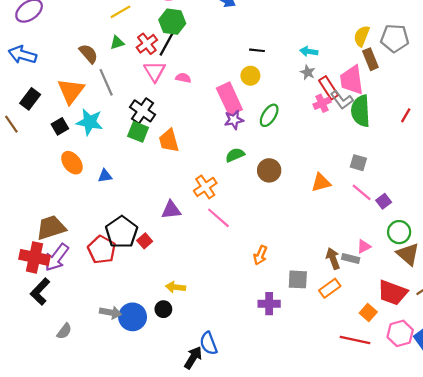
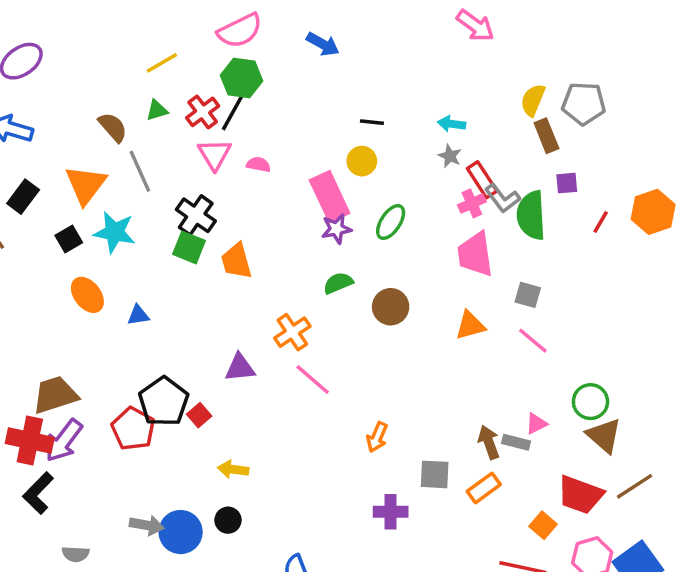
pink trapezoid: (352, 80) -> (475, 254), moved
purple square: (384, 201) -> (567, 183), moved, turned 32
yellow arrow: (176, 287) -> (233, 469), moved
gray semicircle: (64, 331) -> (76, 554), turned 56

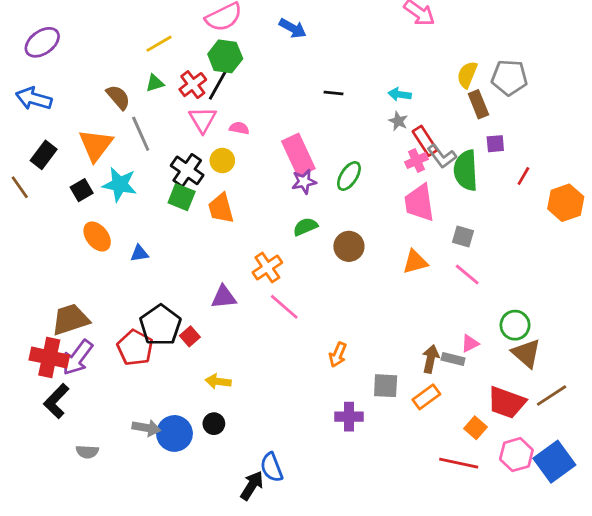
yellow circle: (362, 161) -> (222, 161), moved
orange hexagon: (653, 212) -> (566, 203), moved
brown arrow: (489, 442) -> (431, 359), turned 32

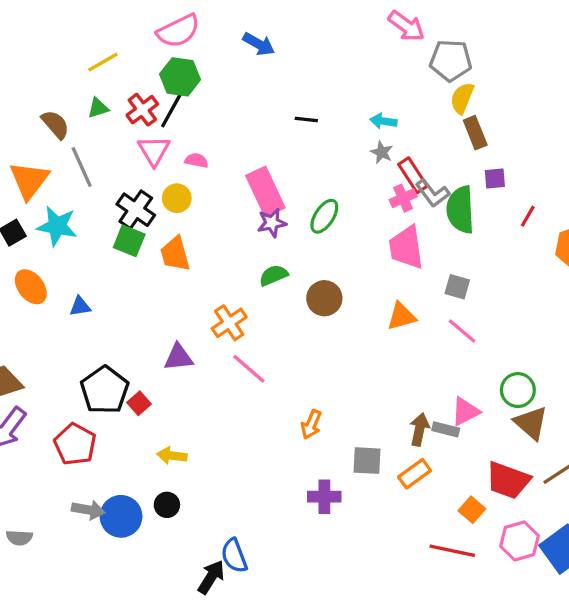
gray pentagon: (509, 77) -> (451, 60), moved
pink triangle: (470, 343) -> (465, 411), size x1.4
red pentagon: (135, 348) -> (75, 444), moved

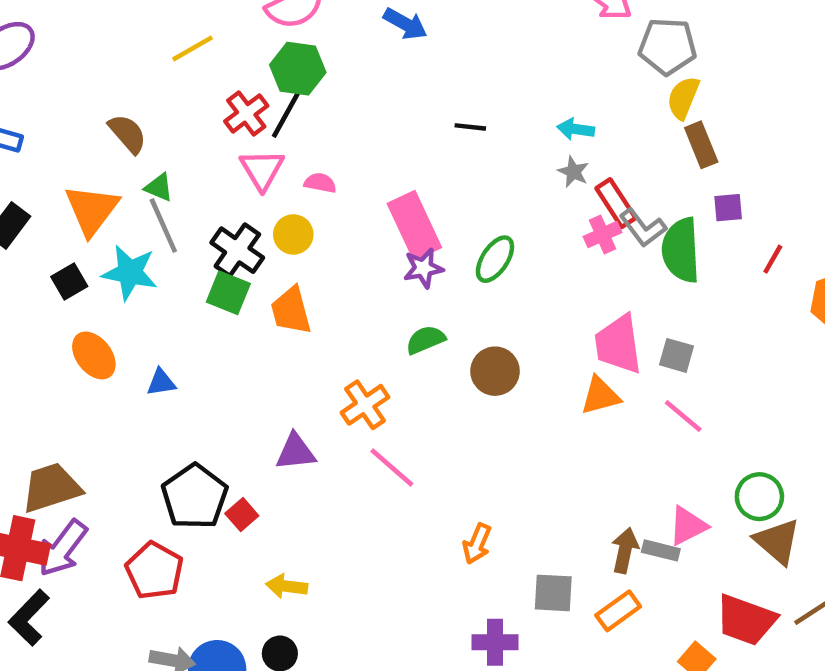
green triangle: (98, 108) -> (159, 187), moved, turned 40
gray line: (82, 167) -> (163, 225), moved
pink trapezoid: (406, 247) -> (618, 344), moved

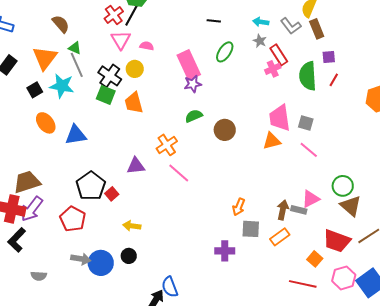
gray L-shape: (643, 228) -> (291, 26), moved
green ellipse: (495, 259) -> (225, 52), moved
red line: (773, 259) -> (334, 80), moved
blue triangle: (161, 382) -> (76, 135), size x1.6
orange arrow: (477, 544) -> (239, 207), moved

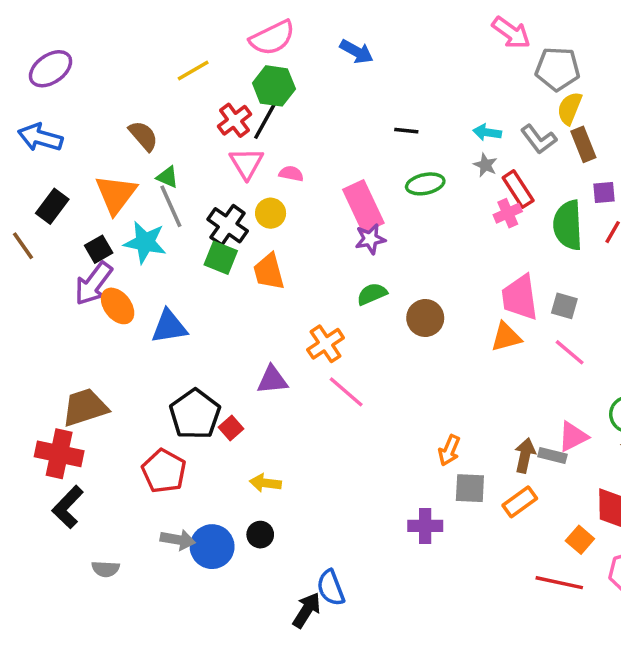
green ellipse: (225, 52) -> (425, 184), turned 45
purple arrow: (32, 209) -> (94, 284), moved

